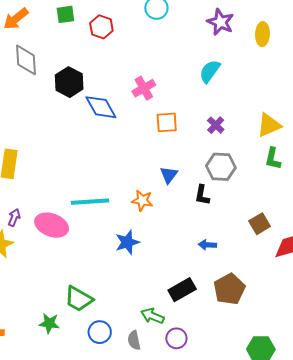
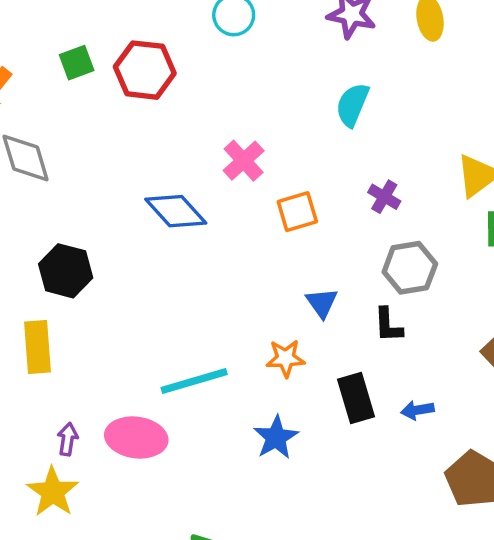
red hexagon: (101, 27) -> (145, 70), size x1.4
black hexagon: (69, 82) -> (66, 271), moved
black rectangle: (182, 290) -> (356, 398), moved, turned -64

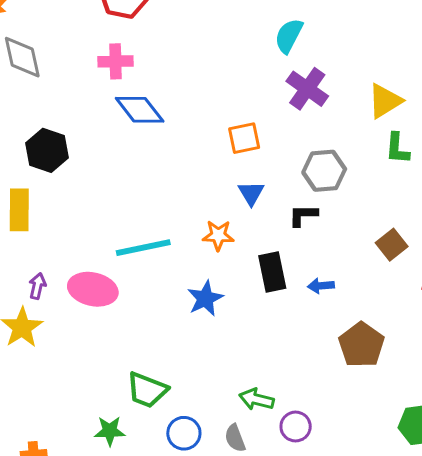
pink cross: (244, 161) -> (116, 61), moved, turned 36
purple cross: (384, 197) -> (307, 89), moved, size x1.6
orange square: (297, 212) -> (244, 138), moved
black L-shape: (388, 325) -> (303, 215), turned 88

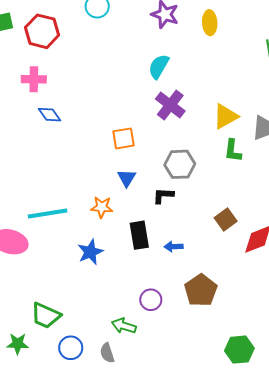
blue diamond: (140, 110) -> (49, 115), size x0.7
purple circle: (296, 427) -> (151, 300), moved

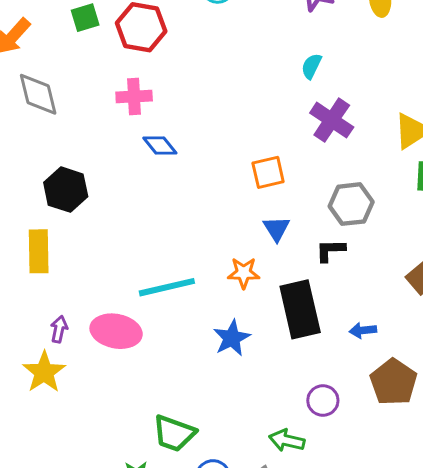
cyan semicircle: (159, 66) -> (311, 66), size x0.7
black rectangle: (139, 235) -> (300, 309), size x1.4
blue arrow: (174, 247) -> (363, 330), moved

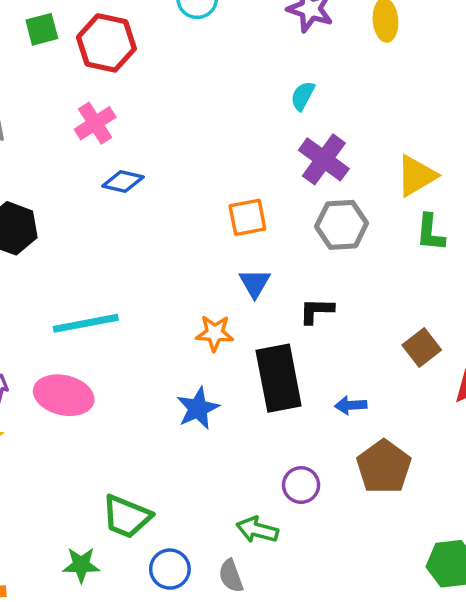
pink cross: (134, 96) -> (95, 123), turned -32
blue diamond: (160, 146) -> (123, 181), turned -40
gray hexagon: (351, 204) -> (342, 225), moved
cyan line: (167, 287) -> (86, 323), moved

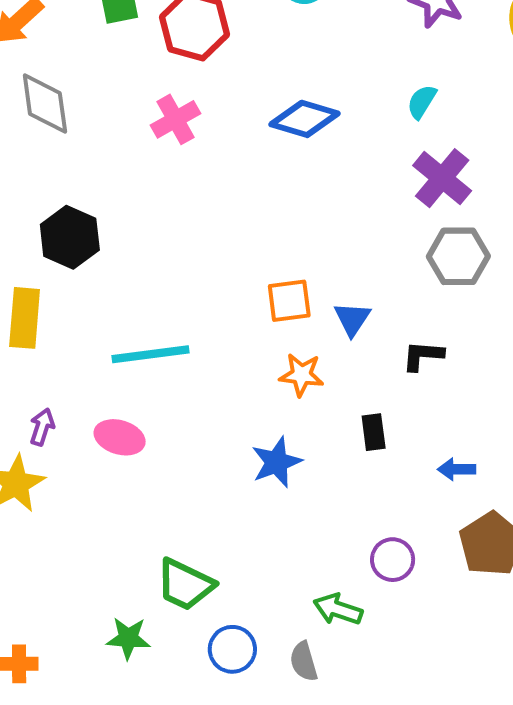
blue diamond: (123, 181) -> (305, 119), moved, size x1.4
orange square: (247, 217) -> (289, 301), moved
black rectangle: (279, 378) -> (374, 432), size x0.5
pink ellipse: (64, 395) -> (120, 437), size x0.7

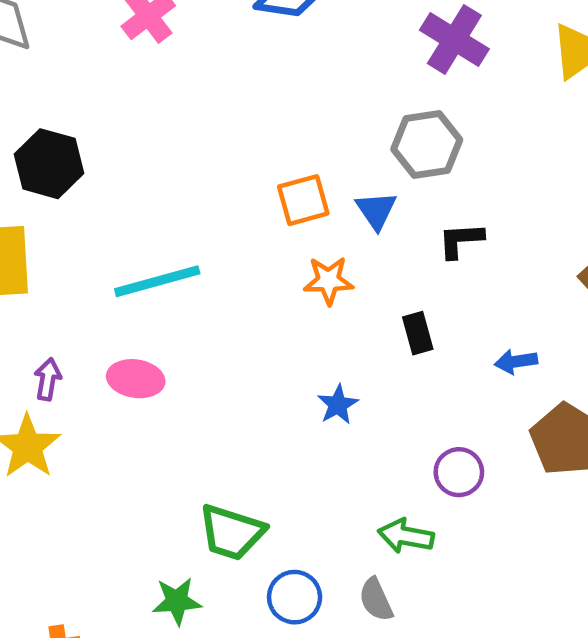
gray hexagon: (458, 256) -> (427, 144), moved
blue star: (277, 462) -> (338, 405), moved, size x0.7

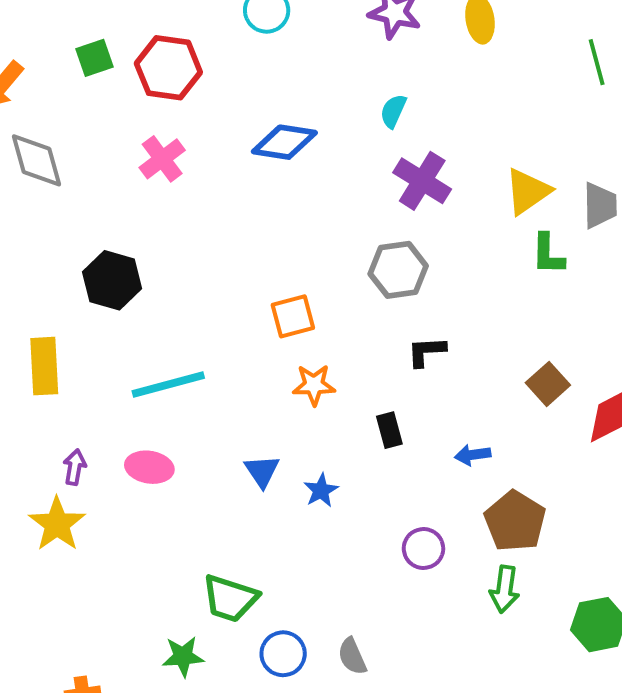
black hexagon: (49, 164) -> (112, 280), moved
blue triangle: (376, 210) -> (262, 471), moved
green arrow: (406, 536) -> (504, 589), moved, turned -93

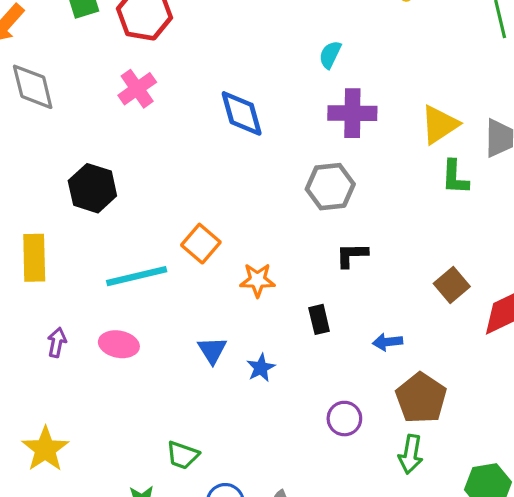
blue diamond: (284, 142) -> (242, 113), moved, turned 64
purple cross: (422, 181) -> (352, 113), turned -33
orange square: (293, 316) -> (201, 244), moved, turned -36
yellow star: (57, 524) -> (45, 449), moved
green trapezoid: (230, 598) -> (183, 455), size x0.7

